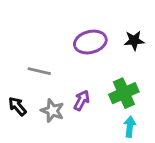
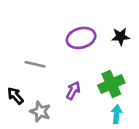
gray star: (52, 111) -> (40, 112), moved

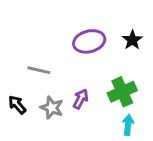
black star: (121, 37) -> (132, 40), turned -30
gray star: (40, 112) -> (52, 108), moved

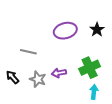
purple arrow: (81, 99) -> (59, 73), turned -128

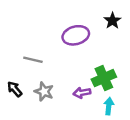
black star: (97, 30) -> (112, 21), moved
purple arrow: (59, 73) -> (82, 93), moved

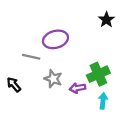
purple ellipse: (76, 35) -> (55, 39), moved
gray star: (44, 92) -> (53, 79), moved

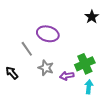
purple ellipse: (55, 39) -> (48, 34), turned 30
gray line: (31, 57) -> (27, 49), turned 42

